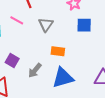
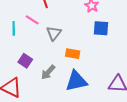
gray triangle: (46, 25) -> (54, 33), moved

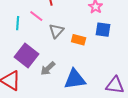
orange rectangle: (73, 54) -> (79, 40), moved
purple square: (25, 61) -> (26, 56), size x1.6

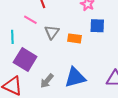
cyan line: (18, 23) -> (12, 37), moved
gray arrow: (48, 68) -> (47, 81), moved

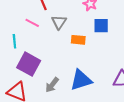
gray triangle: (52, 32) -> (59, 22), moved

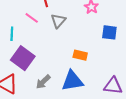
blue square: (101, 26) -> (109, 32), moved
orange rectangle: (78, 40) -> (80, 55), moved

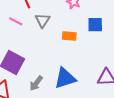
orange rectangle: (80, 55) -> (69, 36), moved

